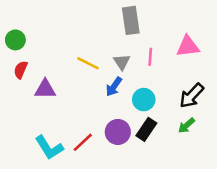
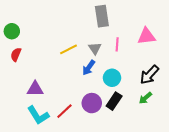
yellow line: (88, 63) -> (68, 49), turned -54
purple triangle: (45, 89) -> (35, 89), moved

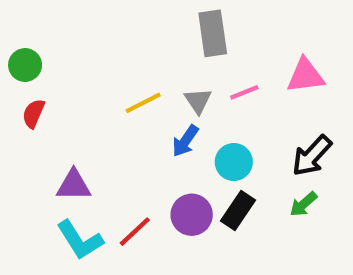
pink line: (117, 44) -> (244, 92), turned 64

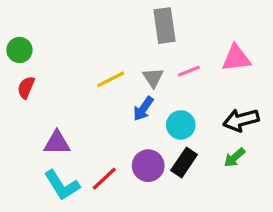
black arrow: (312, 156) -> (241, 120), turned 32

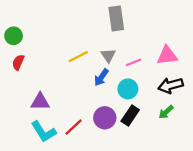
pink triangle: (236, 58) -> (167, 55), moved
pink line: (189, 71) -> (134, 62), moved

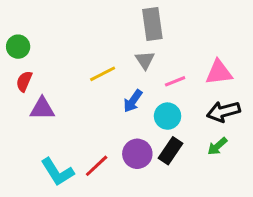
gray triangle: (108, 55) -> (145, 60), moved
purple triangle: (40, 102) -> (42, 108), moved

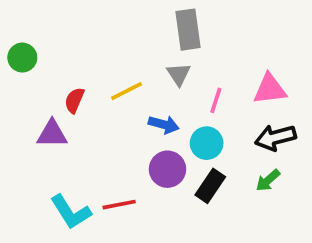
red semicircle: (24, 81) -> (74, 100), moved
pink line: (175, 81) -> (216, 100), turned -50
blue arrow: (133, 101) -> (164, 125), turned -110
purple circle: (137, 154) -> (167, 169), moved
red line: (97, 166) -> (119, 205), turned 32

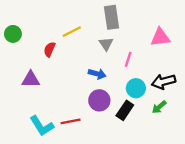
pink triangle: (270, 89) -> (160, 37), moved
yellow line: (127, 91) -> (72, 32), moved
red semicircle: (74, 100) -> (49, 49), moved
cyan circle: (207, 143) -> (136, 88), moved

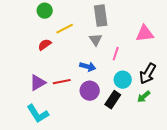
green circle: (13, 34) -> (45, 11), moved
red semicircle: (49, 49) -> (45, 45), turned 32
purple triangle: (31, 79) -> (38, 83), moved, turned -30
black arrow: (164, 82) -> (148, 74), turned -45
red line: (71, 121) -> (62, 82), moved

